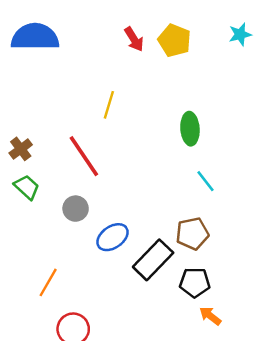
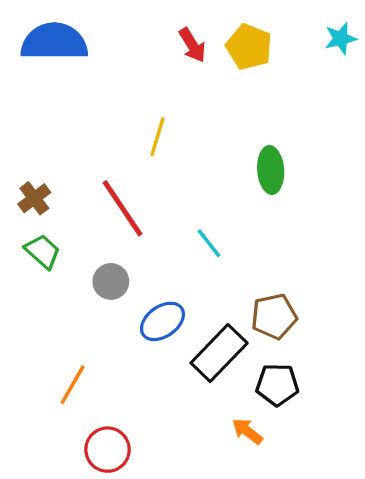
cyan line: (205, 181) -> (209, 243), moved
orange arrow: (210, 316) -> (247, 431), moved

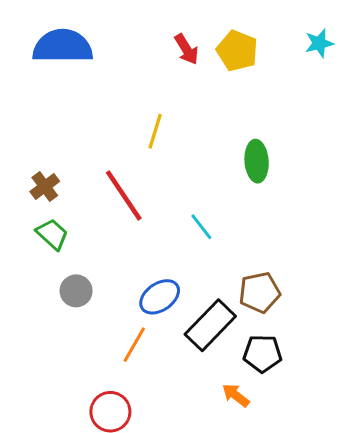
gray circle: (111, 281) -> (76, 291), moved
orange line: (73, 385) -> (134, 345), moved

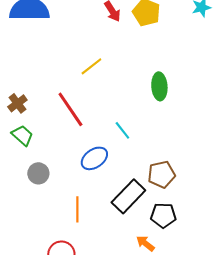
yellow line: (155, 131) -> (91, 66), turned 35
blue ellipse: (160, 297) -> (94, 158), moved
orange line: (134, 345) -> (77, 209), turned -30

